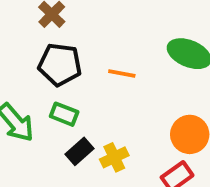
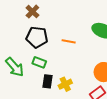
black rectangle: (79, 151) -> (47, 81), turned -40

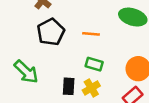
black pentagon: (37, 37) -> (51, 32), turned -30
green rectangle: (39, 62) -> (94, 64), moved

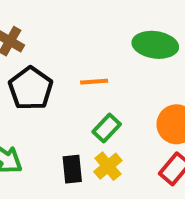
green rectangle: (94, 64) -> (107, 128), turned -54

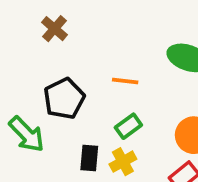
black pentagon: (31, 88) -> (64, 99), moved

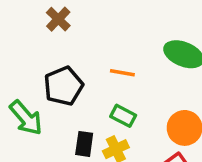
green rectangle: (128, 126) -> (123, 116), turned 60

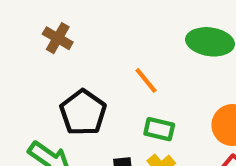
orange line: (122, 73) -> (146, 80), turned 55

